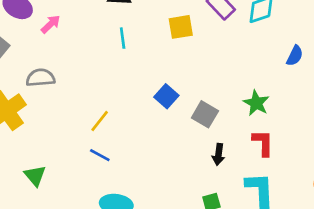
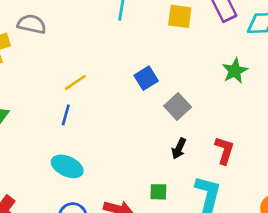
green star: (256, 103) -> (235, 71), moved
blue line: (100, 155) -> (66, 115), turned 60

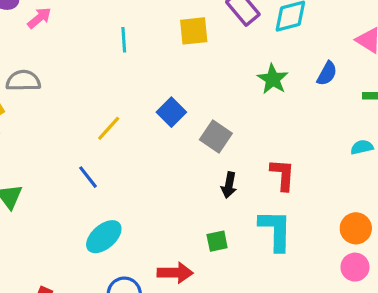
yellow line: (75, 82) -> (109, 128), moved
blue line: (66, 115) -> (88, 177), turned -40
cyan ellipse: (67, 166) -> (104, 237), turned -52

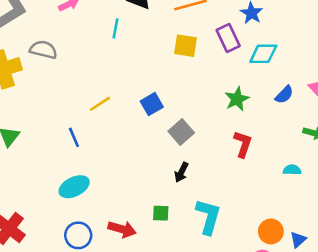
cyan line: (124, 40) -> (115, 28), moved
blue semicircle: (327, 74) -> (284, 95), moved
red L-shape: (283, 175) -> (243, 144), moved

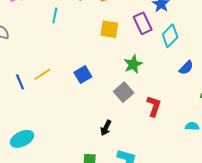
cyan diamond: (263, 54) -> (170, 36), turned -45
green star: (237, 99) -> (133, 64), moved
gray square: (181, 132) -> (124, 92), moved
blue line: (74, 137) -> (20, 82), moved

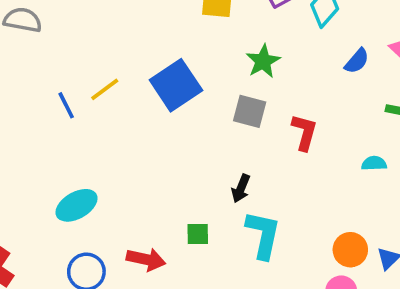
blue square: (83, 75) -> (176, 85), size x1.6
gray square: (124, 92) -> (250, 111), turned -30
black arrow: (106, 128) -> (241, 188), moved

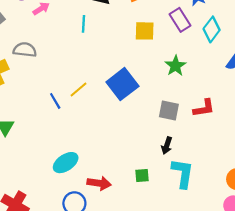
gray square: (250, 111) -> (169, 111), moved
red L-shape: (304, 132) -> (204, 108), turned 70
red arrow: (146, 259) -> (99, 183), moved

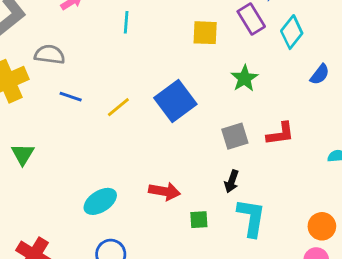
blue line: (55, 101) -> (71, 97), moved, turned -42
gray square: (169, 111) -> (235, 136), turned -30
red arrow: (99, 183) -> (164, 191), moved

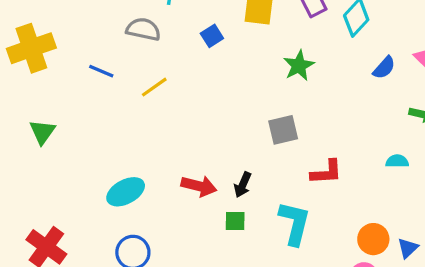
gray semicircle: (50, 55) -> (143, 29), moved
blue square: (175, 101) -> (212, 36), moved, size x0.5
red L-shape: (280, 134) -> (326, 172), moved
black arrow: (232, 181) -> (243, 185), moved

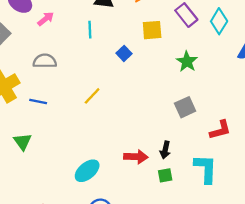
gray semicircle: (143, 29) -> (45, 61), moved
blue line: (101, 71) -> (38, 102), moved

